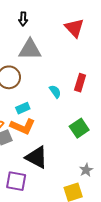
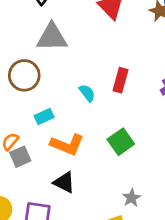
orange L-shape: (23, 126) -> (67, 145), moved
black triangle: (37, 157) -> (64, 182), size x0.7

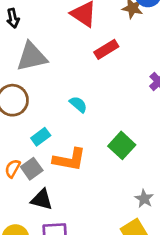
red rectangle: (120, 80) -> (106, 49), moved, turned 55
gray square: (20, 157) -> (32, 169), moved
black triangle: (64, 182) -> (42, 199), moved

